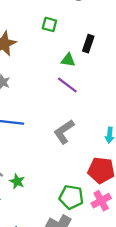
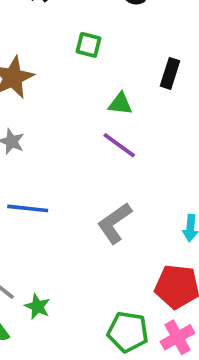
black rectangle: (88, 44) -> (170, 73), moved

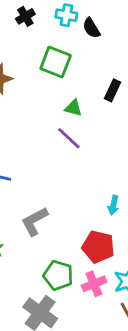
green square: (88, 45) -> (56, 62), size x1.6
gray L-shape: (115, 223) -> (35, 221), moved

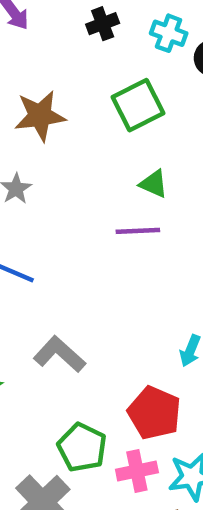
green square: (56, 62) -> (138, 105), turned 32
purple line: (69, 138) -> (138, 231), turned -56
gray L-shape: (35, 221) -> (59, 354), turned 60

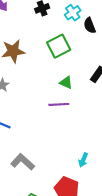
cyan cross: (169, 33) -> (73, 13), turned 35

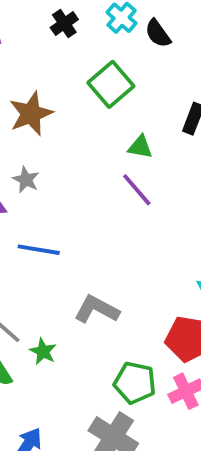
purple line: (59, 104) -> (137, 190), turned 66

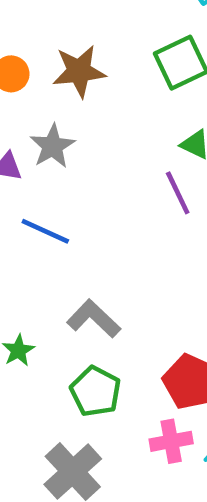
gray star: (26, 180) -> (53, 146), size x1.4
green pentagon: (135, 383) -> (96, 391), moved

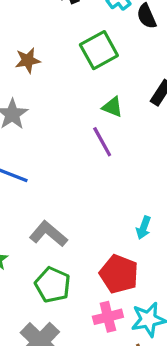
brown star: (79, 71) -> (28, 60), size x0.7

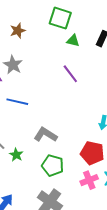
green square: (99, 50) -> (60, 18), turned -35
green triangle: (112, 107) -> (73, 41), moved

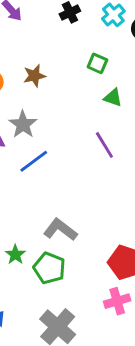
green square: (60, 18) -> (97, 63), size x0.6
blue line: (17, 102) -> (34, 161), moved, turned -55
green pentagon: (53, 165) -> (49, 268), moved

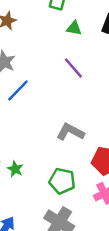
gray L-shape: (60, 230) -> (70, 132), moved
green pentagon: (49, 268) -> (62, 181), moved

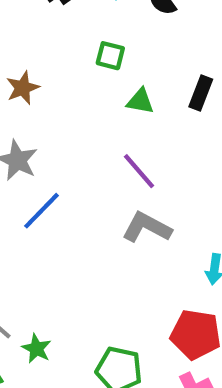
gray L-shape: (70, 132) -> (147, 227), moved

